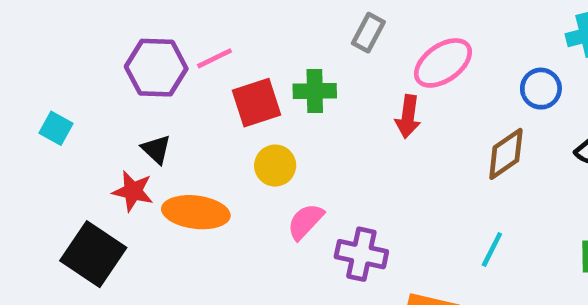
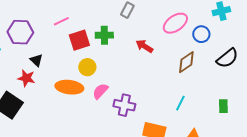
pink ellipse: (443, 63) -> (175, 23), moved
purple hexagon: (156, 68) -> (20, 32), moved
red arrow: (408, 117) -> (144, 46), turned 114
orange ellipse: (196, 212) -> (69, 87), moved

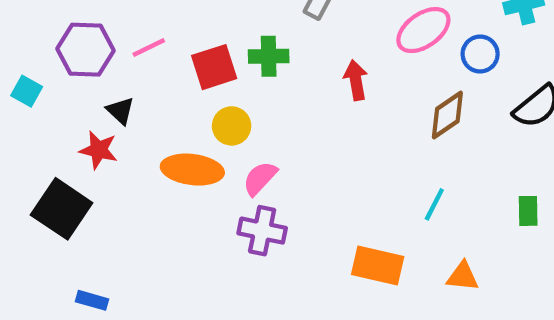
pink line: (61, 21) -> (149, 47), moved
red arrow: (144, 46) -> (356, 80), turned 48
purple cross: (124, 105) -> (262, 231), moved

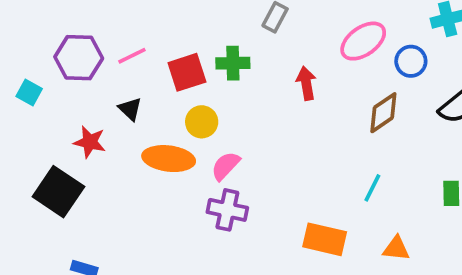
black triangle: (120, 111) -> (130, 109), moved

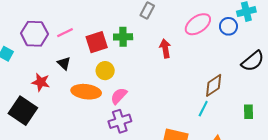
blue circle: (411, 61) -> (228, 26), moved
brown diamond: (383, 113) -> (214, 85), moved
purple cross: (227, 210) -> (120, 121), turned -30

